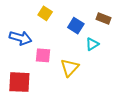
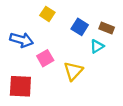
brown rectangle: (104, 18) -> (107, 28), moved
pink square: (43, 55) -> (45, 58), turned -35

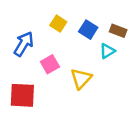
yellow square: (47, 14) -> (58, 24), moved
blue arrow: (21, 40) -> (24, 44), turned -75

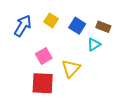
blue arrow: (24, 44) -> (23, 26), moved
red square: (22, 95) -> (43, 83), moved

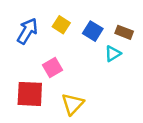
yellow triangle: (71, 69) -> (73, 104), moved
red square: (43, 83) -> (30, 94), moved

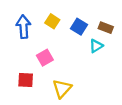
blue arrow: (27, 31) -> (23, 27), turned -35
red square: (30, 94) -> (26, 80), size x0.7

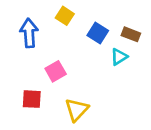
yellow square: (52, 21) -> (65, 16), moved

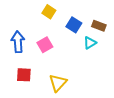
blue arrow: (29, 33) -> (18, 42), moved
pink square: (56, 71) -> (45, 45), moved

